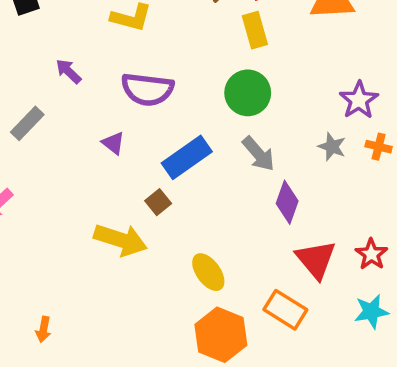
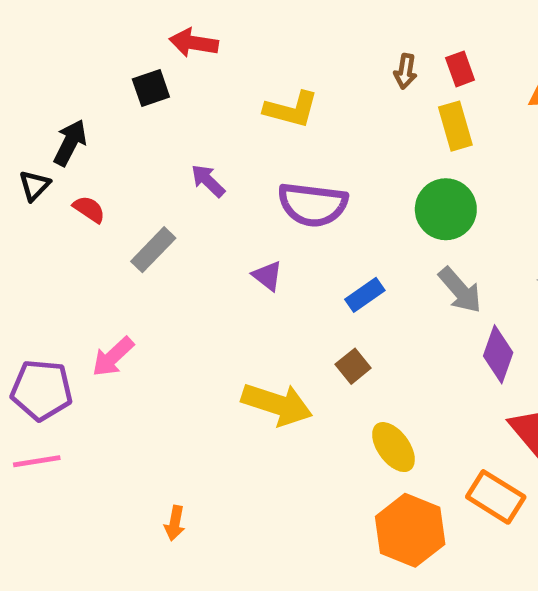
blue rectangle: (187, 157) -> (365, 295), size x0.6
brown square: (158, 202) -> (353, 366), moved

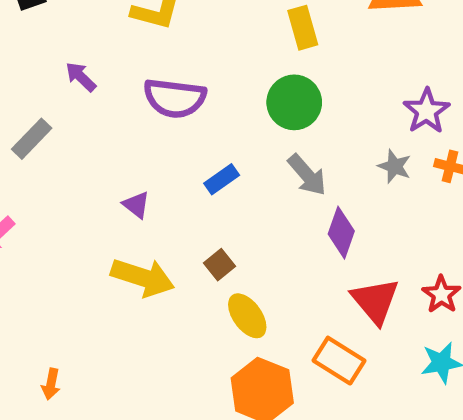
purple triangle: (267, 276) -> (136, 205), moved
brown square: (353, 366) -> (220, 265), moved

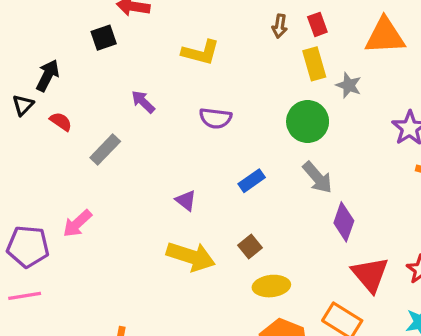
purple semicircle: (175, 98) -> (215, 118), size x0.7
gray star: (394, 166) -> (349, 85), moved
yellow ellipse: (247, 316) -> (271, 286), turned -60

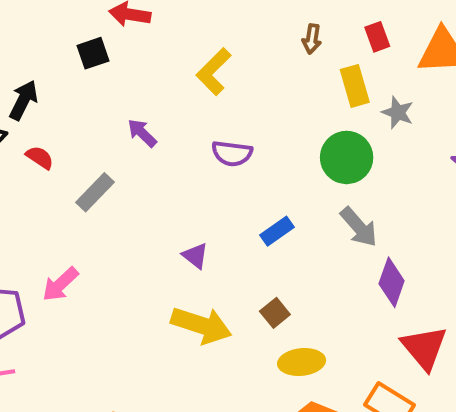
red rectangle: (317, 24) -> (377, 37), moved
yellow L-shape: (201, 52) -> (214, 72), turned 120

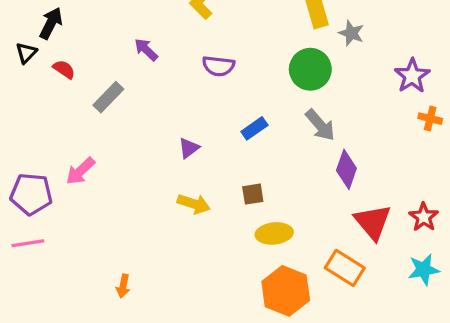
purple triangle: (195, 256) -> (189, 148), turned 45
brown square: (275, 313) -> (253, 194), turned 30
yellow arrow: (201, 325) -> (194, 204), size x0.7

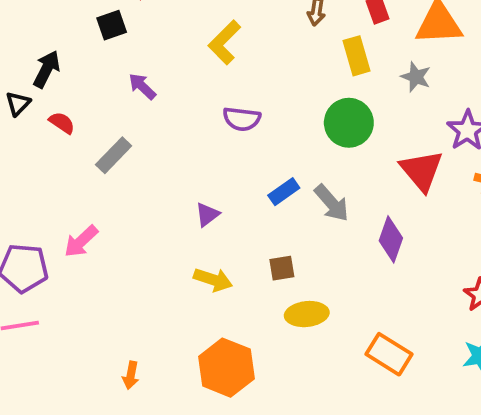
gray star: (351, 33) -> (416, 77), moved
purple arrow: (146, 50) -> (142, 86), moved
gray arrow: (320, 125) -> (332, 203), moved
red triangle: (373, 222) -> (422, 171), moved
orange hexagon: (286, 291) -> (226, 368), moved

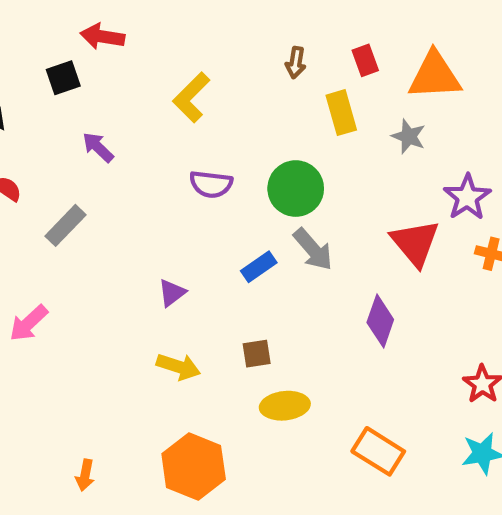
green circle: (349, 123) -> (296, 189), moved
gray arrow: (332, 203) -> (313, 249), moved

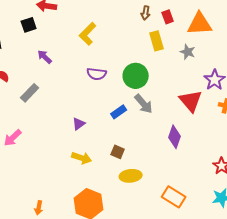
brown arrow: (296, 63) -> (146, 13), moved
brown square: (257, 354) -> (118, 152), turned 32

